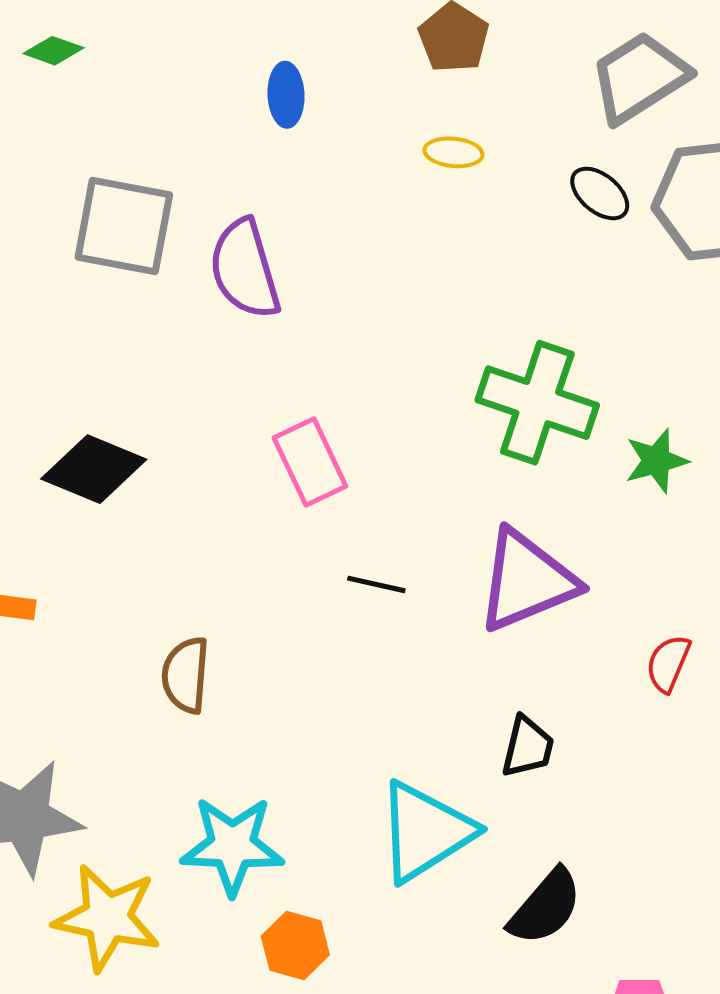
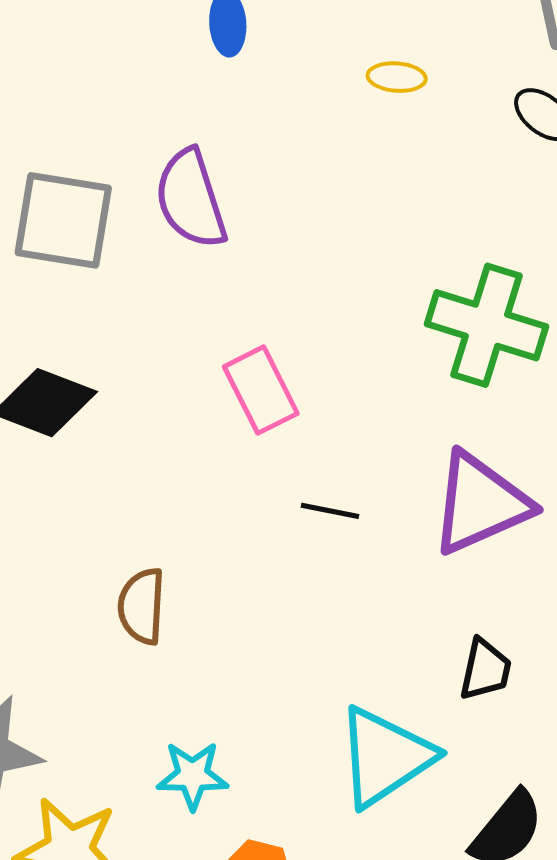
gray square: (124, 226) -> (63, 220), moved
cyan star: (232, 846) -> (192, 775), size x0.7

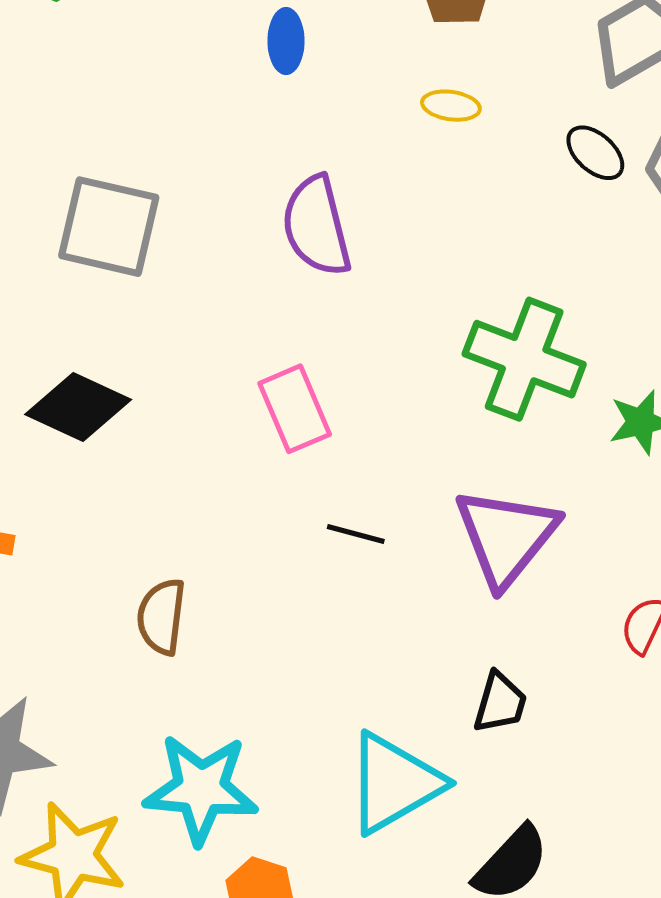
purple semicircle: (191, 199) -> (316, 226), moved
purple triangle: (480, 503) -> (506, 537), turned -31
cyan star: (192, 775) -> (201, 789), size x1.6

